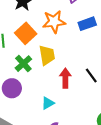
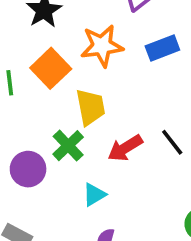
green cross: (23, 64) -> (68, 146), moved
red arrow: (65, 78) -> (125, 148), turned -120

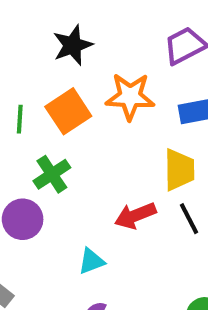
yellow trapezoid: (91, 107) -> (179, 170), moved
green cross: (68, 146) -> (52, 174), moved

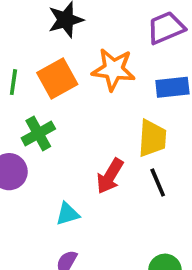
red arrow: (135, 216) -> (110, 176), turned -42

